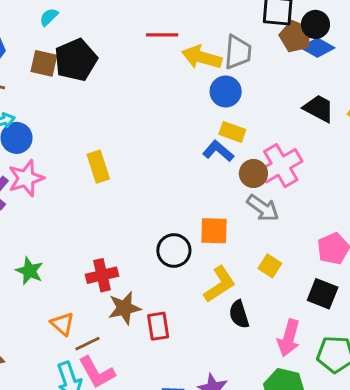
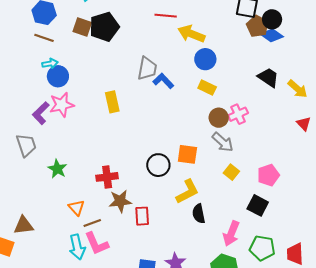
gray trapezoid: (238, 52) -> (147, 68), moved
blue L-shape: (218, 151) -> (163, 81), moved
pink cross: (281, 166) -> (238, 114), size x0.7
yellow square: (270, 266) -> (231, 172), moved

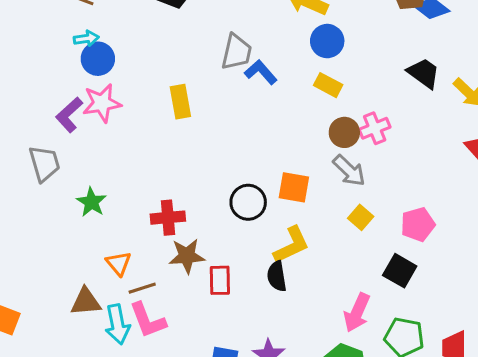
black semicircle: (199, 214) -> (277, 276), moved
brown triangle: (24, 225) -> (86, 302), moved

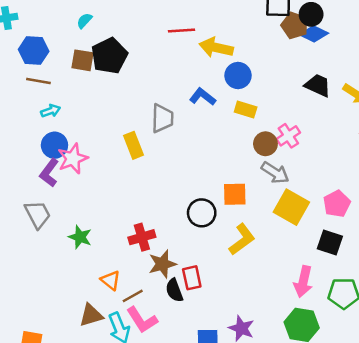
gray trapezoid: (237, 52) -> (162, 118), moved
blue circle: (98, 59) -> (54, 145), moved
blue L-shape: (261, 72) -> (203, 97), moved
yellow square: (361, 217) -> (291, 207), size x1.8
black semicircle: (277, 276) -> (174, 290), moved

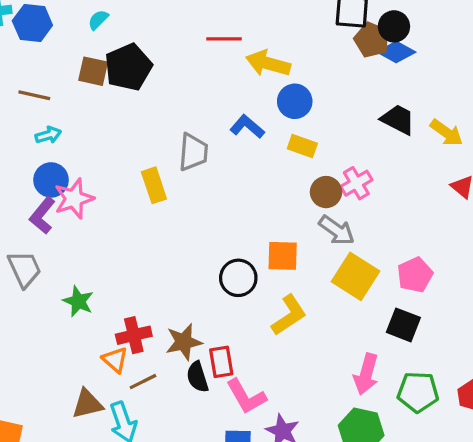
blue hexagon: (34, 50) -> (32, 23), moved
red cross: (142, 237) -> (134, 335), moved
pink L-shape: (142, 320) -> (246, 397), moved

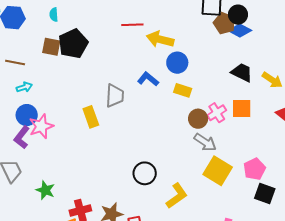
cyan semicircle: (98, 20) -> (54, 15), turned -48
orange square: (283, 256) -> (242, 109), moved
black square: (403, 325) -> (265, 193), moved

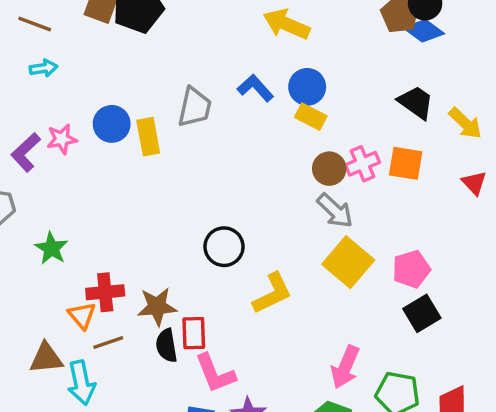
blue circle: (177, 63) -> (307, 87), moved
blue circle: (27, 115) -> (112, 124), moved
pink star: (41, 126) -> (62, 139), size x0.7
black square: (265, 193) -> (422, 313), turned 30

